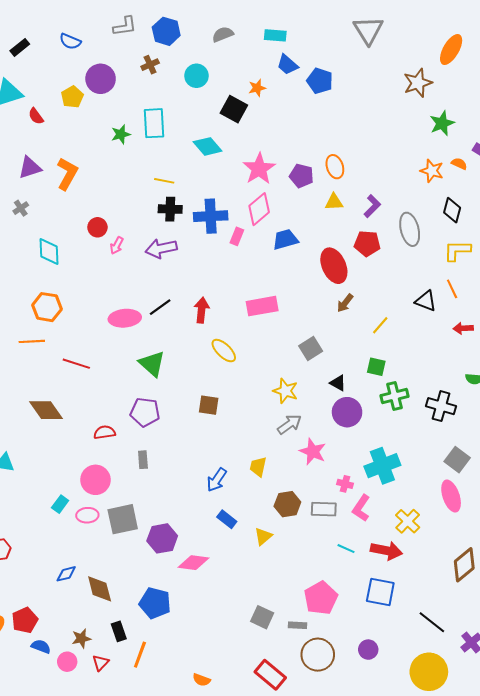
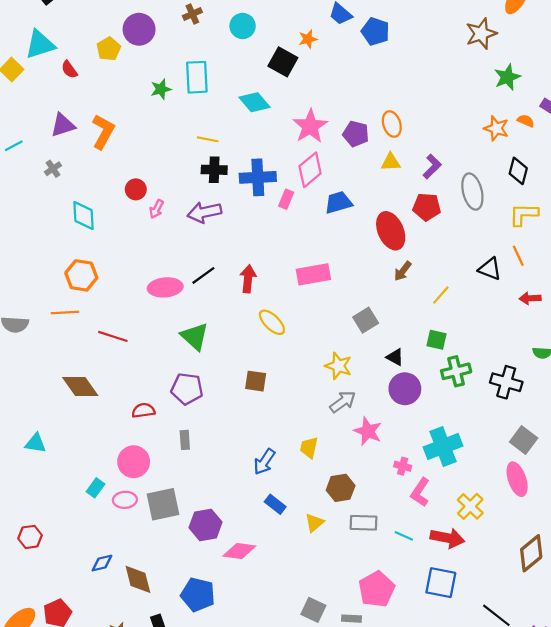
gray rectangle: (324, 509) -> (363, 523), moved

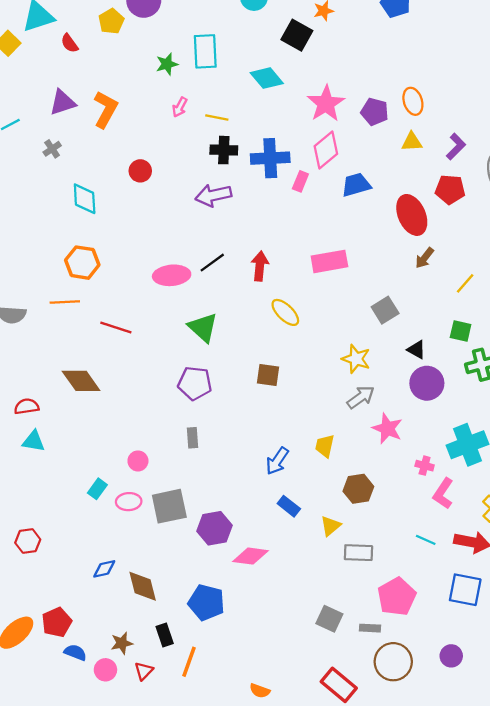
pink arrow: (156, 209) -> (180, 107), moved
red semicircle: (143, 411) -> (27, 406), moved
pink circle: (134, 462) -> (138, 461), size x0.6
gray rectangle: (363, 523) -> (358, 553), moved

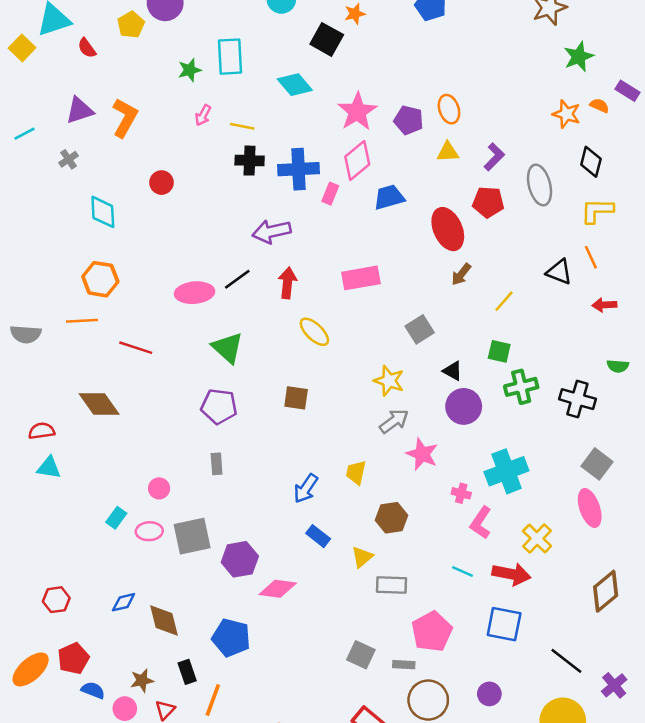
purple arrow: (213, 195) -> (272, 231), moved
red hexagon: (28, 541) -> (56, 600), moved

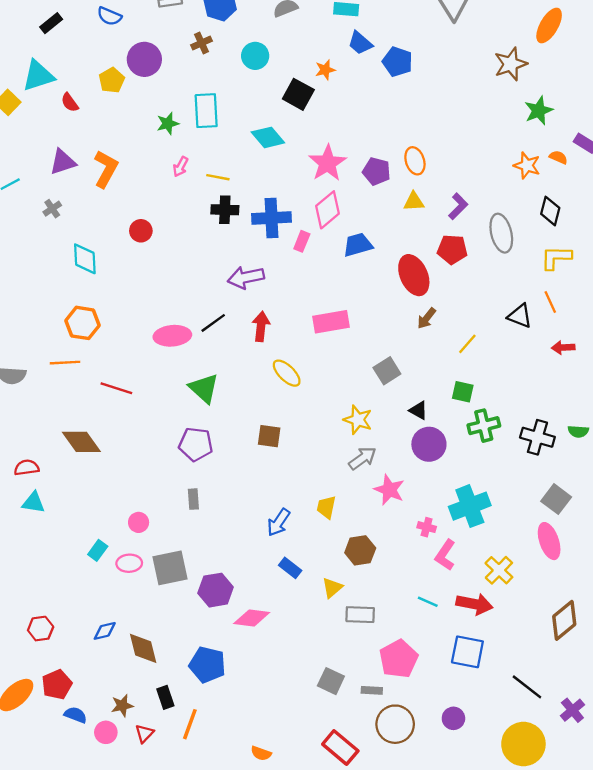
green semicircle: (618, 366) -> (578, 431), moved

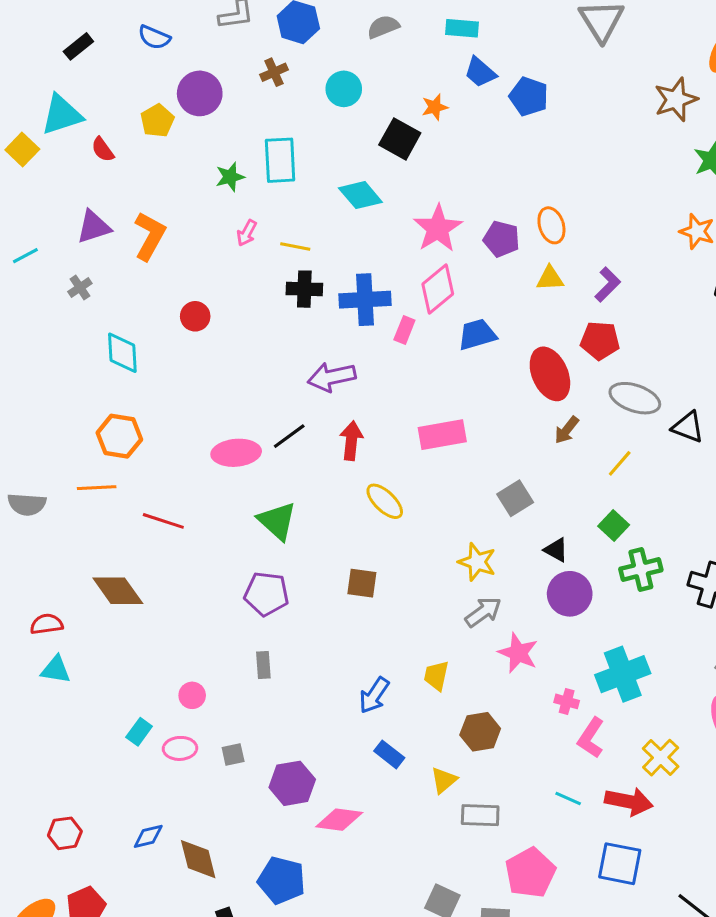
gray ellipse: (501, 233) -> (635, 398), moved, turned -57
green square: (463, 392) -> (614, 526), turned 30
gray square: (170, 568) -> (233, 754), size x0.5

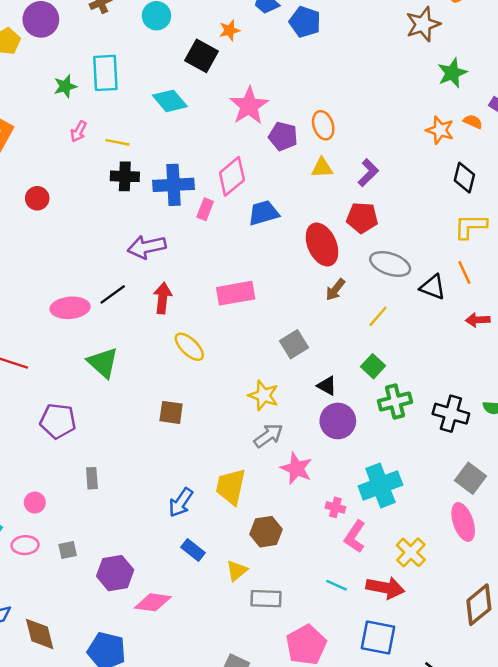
pink star: (438, 228) -> (249, 106), moved
purple pentagon: (266, 594) -> (58, 421), moved
yellow trapezoid: (436, 676) -> (231, 487), size x1.5

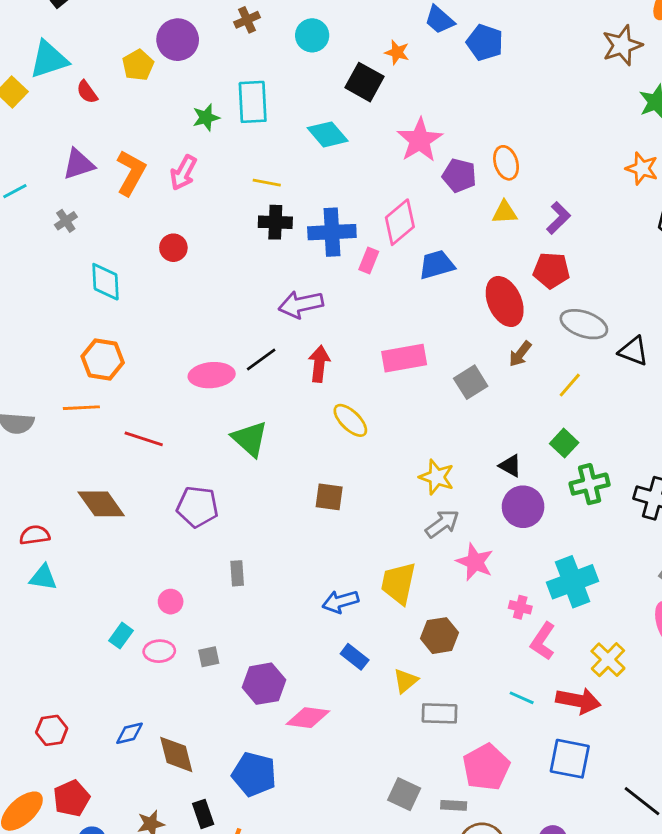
orange star: (229, 30) -> (397, 52), turned 30
pink arrow: (79, 131) -> (183, 173), moved, size x1.4
gray square: (294, 344) -> (471, 382), moved
blue arrow: (181, 503) -> (340, 602), turned 40

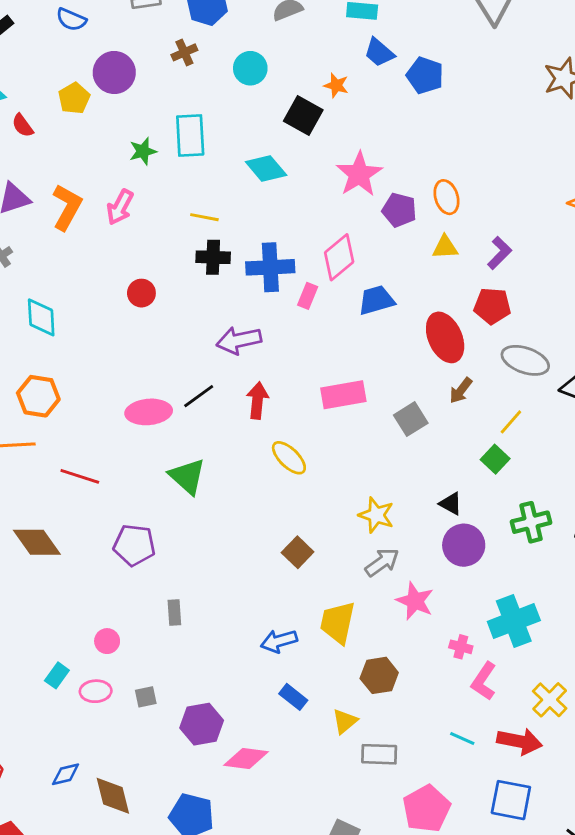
red circle: (173, 248) -> (141, 293), moved
green square: (564, 443) -> (495, 459), moved
brown square: (329, 497) -> (298, 552), moved, turned 36

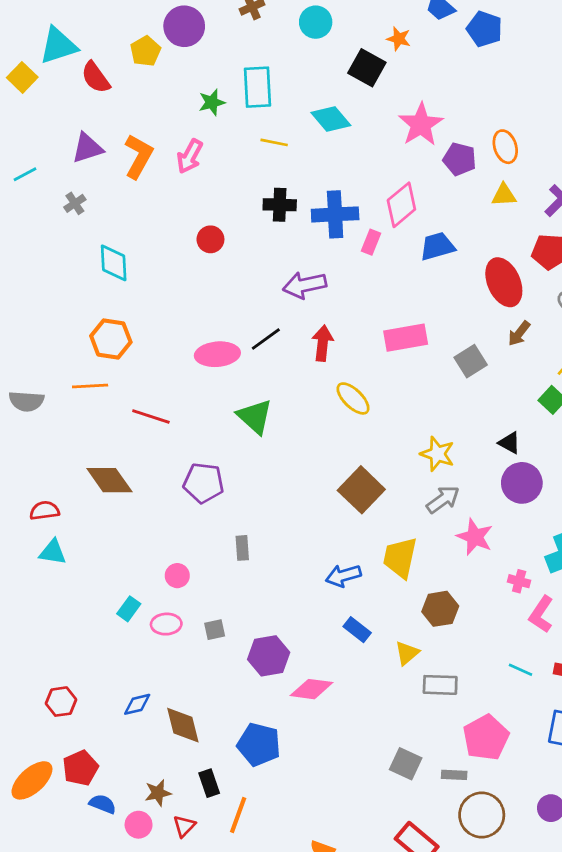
red semicircle: (23, 125) -> (96, 77), size x1.4
yellow line: (204, 217) -> (274, 142), moved
brown square: (298, 552) -> (361, 490), size x1.5

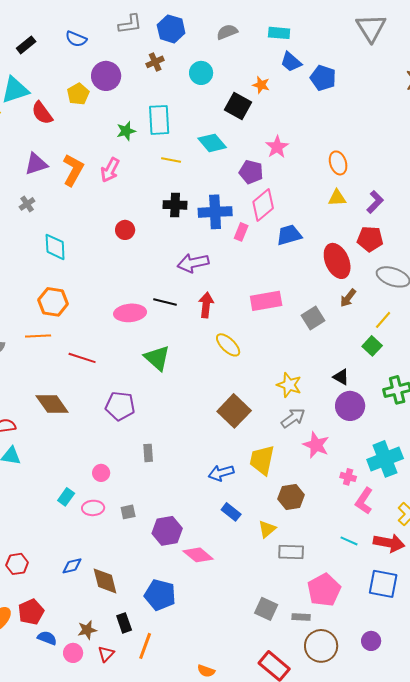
pink star: (421, 124) -> (277, 147), size x0.7
purple pentagon: (460, 159) -> (251, 172), moved
black line: (266, 339) -> (165, 302), turned 50
pink diamond: (311, 689) -> (198, 555), turned 32

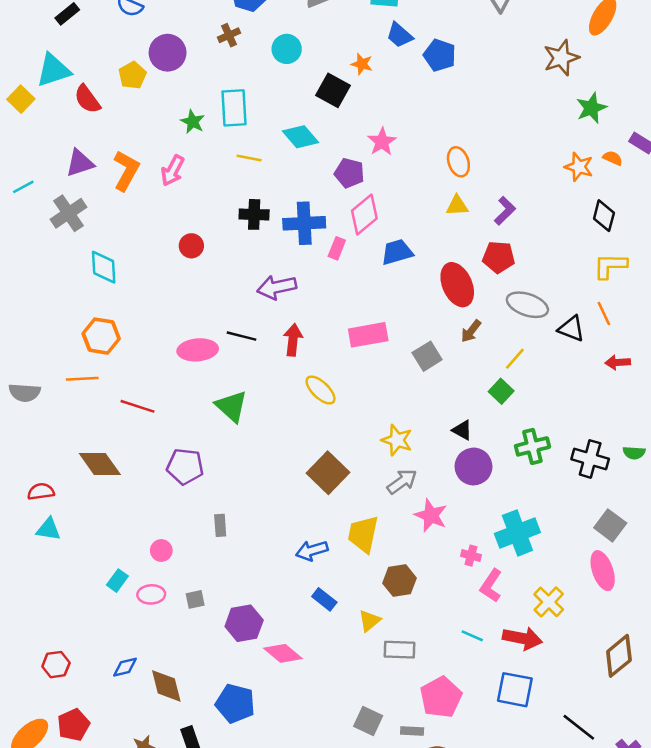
green star: (126, 131) -> (193, 122), turned -30
gray cross: (27, 204) -> (68, 213), size x1.8

